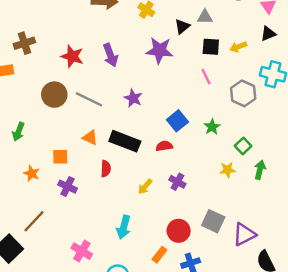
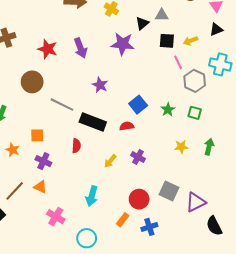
pink line: (206, 77) -> (178, 62), moved
gray line: (89, 99) -> (62, 105), moved
orange triangle: (90, 138) -> (40, 187), moved
green square: (243, 146) -> (195, 113), moved, turned -32

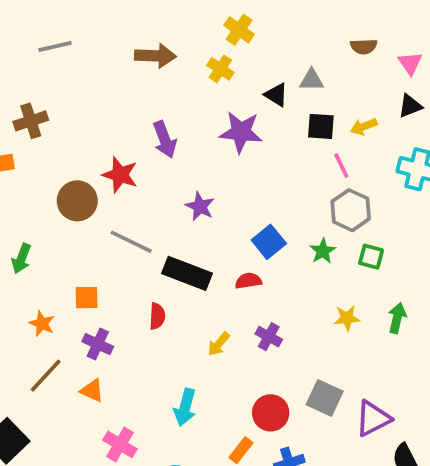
black triangle: (142, 23) -> (276, 95), turned -48
red star: (48, 49) -> (120, 175), moved
gray hexagon: (195, 81) -> (351, 210), moved
brown line: (15, 191) -> (46, 376), moved

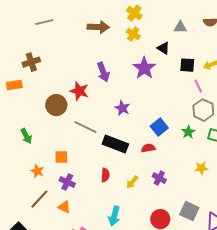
yellow cross: (239, 30) -> (134, 13), moved
gray triangle: (312, 80) -> (180, 27), moved
purple star: (241, 132) -> (144, 68), turned 30
green arrow: (21, 258) -> (26, 136), turned -49
red semicircle: (157, 316) -> (105, 175), moved

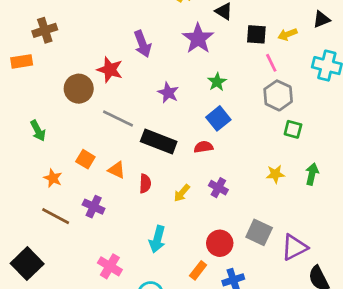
green star: (188, 132) -> (217, 82), moved
orange square: (61, 157) -> (85, 159), turned 32
purple cross: (67, 182) -> (94, 207), moved
brown line: (39, 199) -> (56, 216), turned 75
orange triangle: (64, 207) -> (117, 170), moved

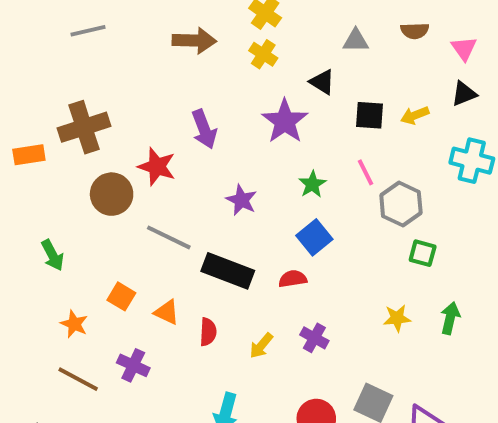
brown cross: (45, 30) -> (84, 127), moved, size x1.4
pink line: (271, 63) -> (366, 172), moved

